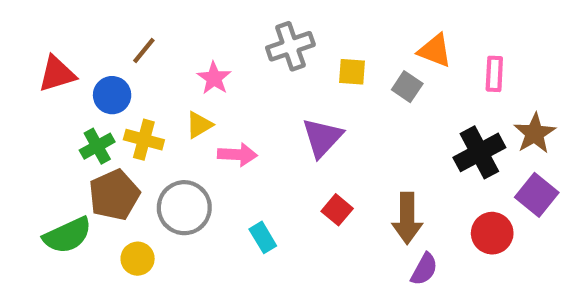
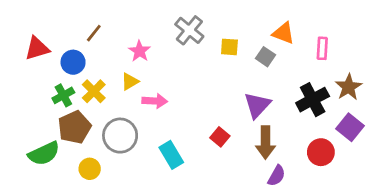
gray cross: (290, 46) -> (189, 30), turned -32
purple triangle: (322, 138) -> (257, 105), moved
yellow cross: (144, 140) -> (94, 91), turned 30
cyan rectangle: (263, 237) -> (171, 155), size x1.4

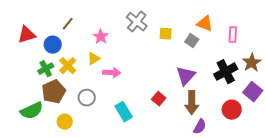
gray circle: (120, 136) -> (87, 98), size x0.7

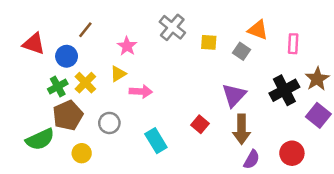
red triangle: (27, 35) -> (34, 44), turned 36
red circle: (232, 110) -> (292, 153), moved

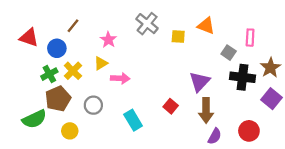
orange triangle: (258, 30) -> (206, 26), moved
gray square: (242, 51) -> (229, 53), moved
black cross: (284, 90) -> (243, 77), turned 35

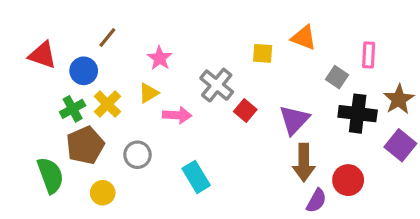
gray cross: (147, 24) -> (217, 85), moved
red square: (171, 106) -> (245, 110), moved
green semicircle: (34, 119) -> (50, 175), turned -85
red circle: (249, 131) -> (348, 180), moved

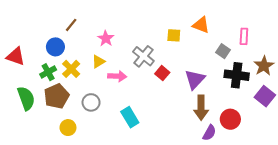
red triangle: (42, 55) -> (16, 56), moved
green semicircle: (50, 175) -> (26, 98), moved

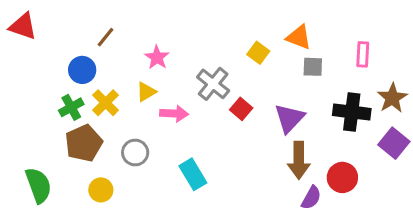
yellow square: (174, 35) -> (258, 53), turned 32
gray square: (223, 51) -> (313, 67), moved, turned -32
red triangle: (16, 56) -> (23, 26), moved
green semicircle: (26, 98) -> (39, 185), moved

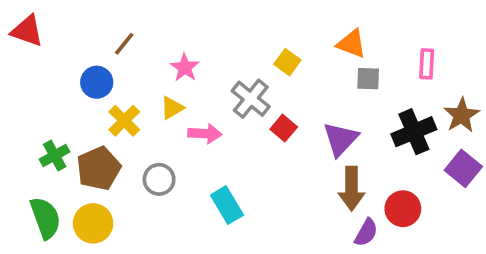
yellow square: (258, 53) -> (287, 62), moved
green cross: (71, 107) -> (55, 156), moved
black cross: (352, 112) -> (414, 132), turned -30
yellow circle: (101, 190) -> (93, 223), moved, size x1.4

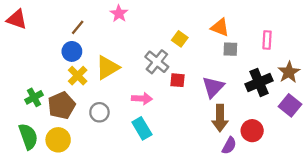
pink star: (185, 68) -> (119, 14), moved
blue circle: (97, 82) -> (72, 51), moved
yellow triangle: (172, 108) -> (107, 68), size x1.6
red square: (284, 128) -> (177, 80), turned -35
pink arrow: (205, 134) -> (142, 99), moved

